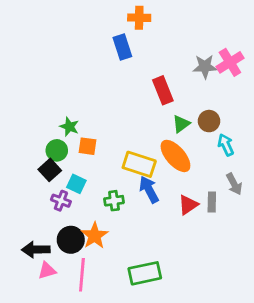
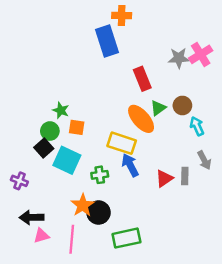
blue rectangle: (122, 47) -> (107, 41), size x1.4
orange ellipse: (175, 156) -> (141, 119), moved
cyan square: (76, 184) -> (67, 160), size x1.6
purple cross: (61, 201) -> (19, 181), moved
black circle: (71, 240) -> (98, 212), moved

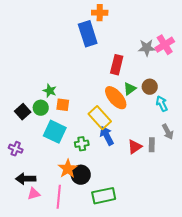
red rectangle: (142, 79) -> (117, 65), turned 36
yellow rectangle: (122, 143) -> (100, 118), turned 30
black square: (44, 148) -> (23, 112), moved

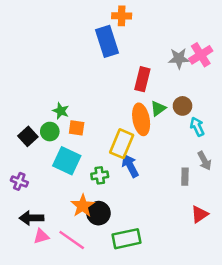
orange ellipse: (116, 98) -> (141, 119), turned 30
yellow rectangle: (100, 118) -> (122, 144), turned 65
red triangle: (135, 147) -> (200, 214), moved
pink line: (59, 197) -> (72, 240), turned -60

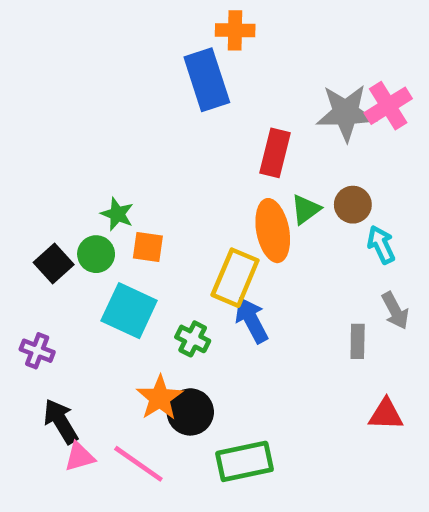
gray star: (179, 58) -> (346, 113), size x1.4
green cross: (100, 175) -> (193, 339), turned 35
red triangle: (200, 214) -> (386, 414), turned 36
black arrow: (32, 218) -> (61, 421), turned 60

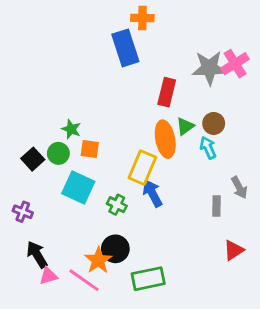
cyan arrow: (381, 245) -> (208, 148), moved
orange star: (160, 398) -> (98, 260), moved
red triangle: (386, 414) -> (234, 250), turned -35

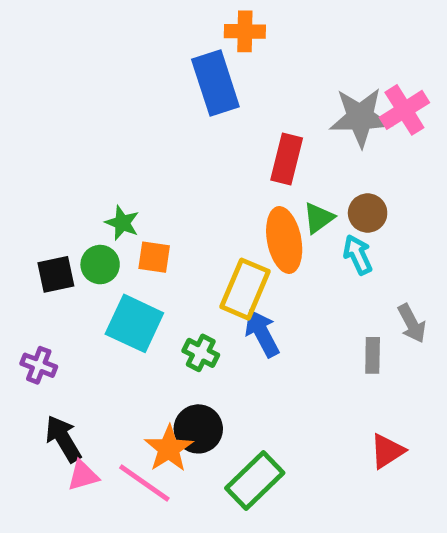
black square: (33, 159) -> (56, 274), turned 30
red triangle: (234, 250) -> (387, 451), moved
green rectangle: (148, 279) -> (255, 480), turned -32

